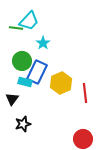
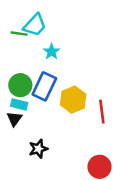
green circle: (22, 61) -> (20, 85), moved
cyan rectangle: (25, 82) -> (19, 104), moved
black star: (23, 124) -> (38, 149), moved

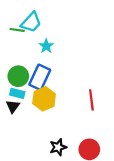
yellow hexagon: (73, 100) -> (44, 99), moved
black star: (38, 149) -> (58, 147), moved

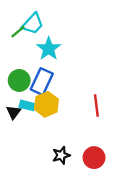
green line: (17, 30) -> (18, 32), turned -48
cyan star: (46, 46) -> (49, 49), size x1.5
cyan rectangle: (17, 93) -> (27, 105), moved

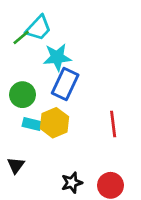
cyan star: (49, 49) -> (57, 57), turned 30
blue rectangle: (42, 82) -> (65, 84), moved
black triangle: (14, 112) -> (16, 165), moved

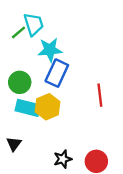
cyan trapezoid: (39, 28) -> (34, 24), turned -60
cyan rectangle: (32, 124) -> (28, 108), size x1.5
red line: (113, 124) -> (100, 95), moved

